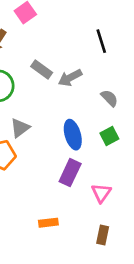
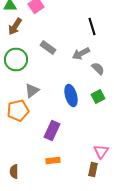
gray arrow: (70, 78) -> (81, 54), moved
purple rectangle: (70, 173) -> (52, 130), moved
pink triangle: (101, 193) -> (101, 152), moved

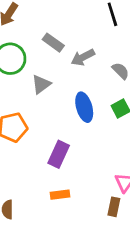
gray arrow: (81, 54) -> (83, 57), moved
gray triangle: (32, 90) -> (41, 84), moved

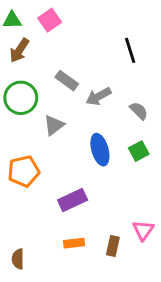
purple rectangle: (59, 154) -> (73, 200), turned 40
brown rectangle: (114, 207) -> (113, 246), moved

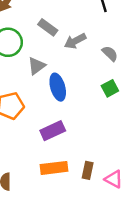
blue ellipse: (100, 150) -> (58, 87), moved
pink triangle: (143, 230) -> (114, 179), moved, turned -36
orange rectangle: (74, 243) -> (54, 168), size x1.5

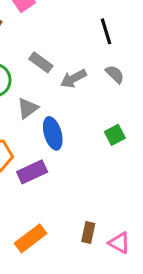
gray semicircle: (110, 53) -> (115, 74), moved
purple rectangle: (53, 131) -> (32, 172), moved
orange rectangle: (54, 168) -> (31, 238), moved, turned -30

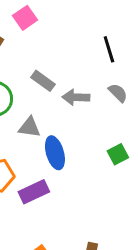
gray arrow: (73, 79) -> (76, 97), turned 30
gray triangle: (28, 108) -> (29, 127), turned 45

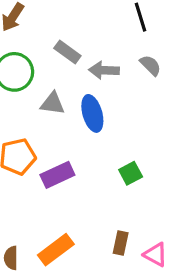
blue ellipse: (55, 153) -> (92, 113), moved
green square: (118, 154) -> (131, 173), moved

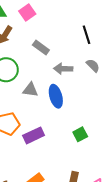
gray rectangle: (67, 52) -> (41, 48), moved

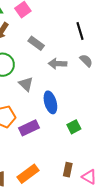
gray triangle: (30, 90) -> (26, 84), turned 35
blue ellipse: (56, 96) -> (50, 102), moved

